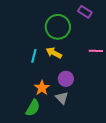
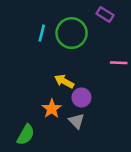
yellow arrow: (54, 53) -> (64, 81), moved
cyan line: (34, 56) -> (42, 33), moved
green semicircle: (33, 108) -> (26, 135), moved

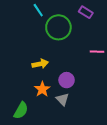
cyan line: (42, 33) -> (38, 10), moved, turned -48
yellow arrow: (64, 81) -> (40, 64), moved, turned 140

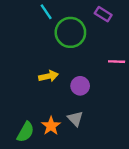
purple circle: (67, 80) -> (80, 86), moved
orange star: (42, 89) -> (51, 126), moved

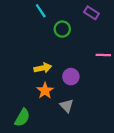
green circle: (70, 32) -> (62, 29), size x0.6
orange star: (51, 126) -> (45, 91), moved

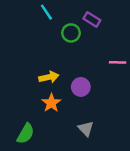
purple rectangle: (91, 13) -> (92, 19), moved
gray triangle: (67, 106) -> (86, 129), moved

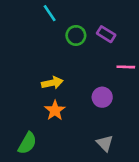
purple rectangle: (92, 19) -> (106, 34), moved
purple circle: (81, 87) -> (102, 97), moved
gray triangle: (86, 129) -> (105, 143), moved

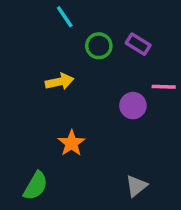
yellow arrow: (52, 83) -> (60, 82), moved
purple circle: (102, 97) -> (133, 106), moved
gray triangle: (105, 143) -> (136, 186), turned 36

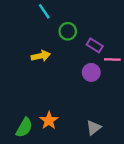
purple rectangle: (138, 44) -> (95, 45), moved
orange star: (71, 143) -> (49, 121), moved

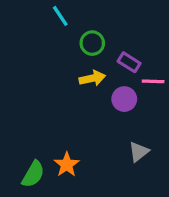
yellow arrow: (41, 56) -> (92, 78), moved
gray triangle: (94, 128) -> (139, 152), moved

